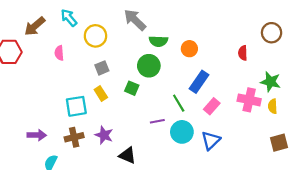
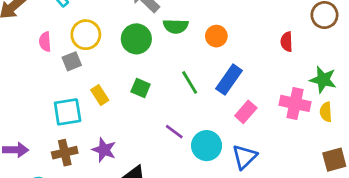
yellow circle: (95, 36) -> (86, 35), moved
green circle: (149, 66) -> (136, 39), moved
gray square: (102, 68) -> (72, 61), moved
green line: (179, 103) -> (190, 82), moved
purple line: (157, 121) -> (174, 132), turned 48

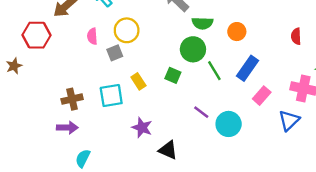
green circle: (136, 39) -> (193, 49), moved
brown cross: (65, 153) -> (72, 99), moved
blue triangle: (244, 157) -> (289, 120), moved

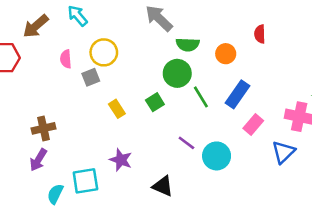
red semicircle: (296, 36) -> (260, 34), moved
green square: (173, 75) -> (155, 102), turned 35
cyan square: (111, 96) -> (85, 181), moved
purple arrow: (67, 128) -> (38, 160), turned 120
black triangle: (168, 150) -> (163, 186), moved

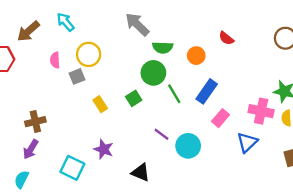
red semicircle: (260, 34) -> (226, 38), turned -49
cyan square: (85, 181) -> (72, 168), turned 35
cyan semicircle: (55, 194) -> (21, 179), moved

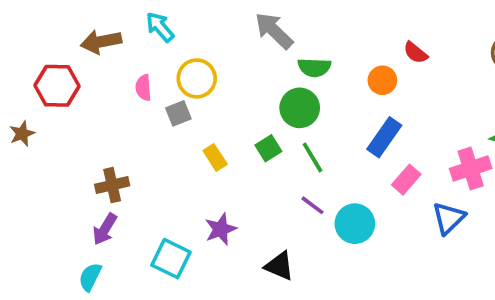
brown arrow: (28, 31) -> (101, 42), turned 30
orange circle: (196, 56) -> (382, 80), moved
green line: (174, 94) -> (313, 157), moved
pink cross: (261, 111) -> (471, 169), turned -30
purple star: (104, 149) -> (221, 229), turned 30

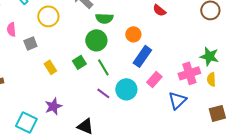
yellow circle: (197, 78) -> (48, 16), moved
orange circle: (382, 80) -> (133, 34), moved
cyan circle: (355, 224) -> (126, 89), moved

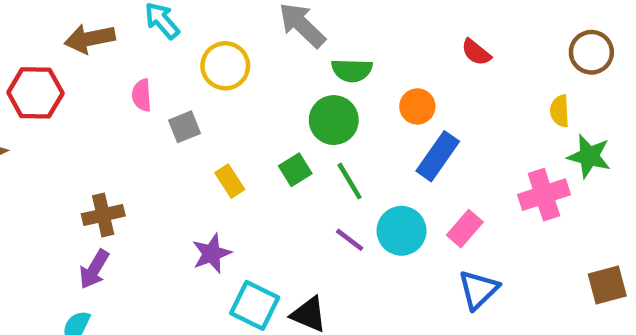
pink rectangle: (154, 79) -> (465, 229), moved
yellow semicircle: (211, 79) -> (560, 111), moved
blue triangle: (177, 100) -> (478, 290), moved
purple star: (53, 106) -> (212, 253), moved
cyan square: (26, 122) -> (255, 305), moved

